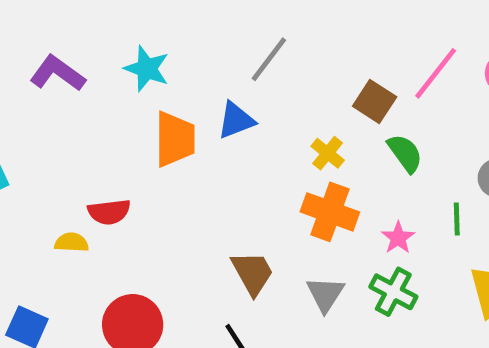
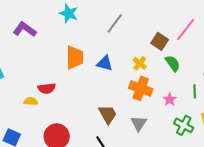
cyan star: (147, 69) -> (69, 13), moved
blue triangle: (236, 120) -> (105, 63), moved, turned 36
green cross: (393, 292) -> (184, 125), moved

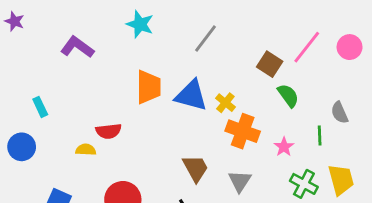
blue triangle: (105, 63) -> (191, 96), size x1.4
yellow cross: (140, 63) -> (225, 103), moved

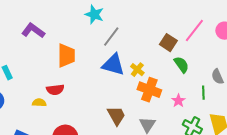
cyan star: (140, 24) -> (94, 15), moved
gray line: (206, 38) -> (111, 37), moved
orange trapezoid: (149, 87) -> (66, 56), moved

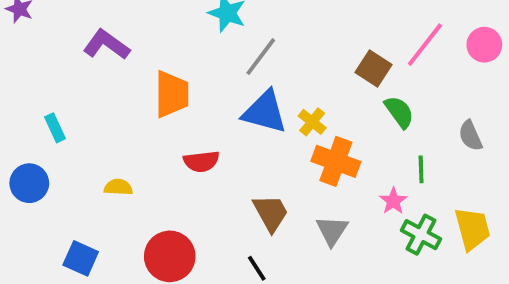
red semicircle: (55, 90) -> (201, 161), moved
green line: (203, 93) -> (421, 169), moved
pink star: (178, 101) -> (393, 201), moved

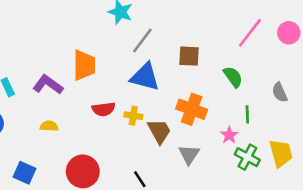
purple L-shape: (106, 45) -> (48, 85), moved
brown square: (374, 68) -> (189, 56), moved, turned -30
yellow cross: (312, 122) -> (133, 116), moved, turned -30
brown trapezoid: (271, 213) -> (159, 131), moved

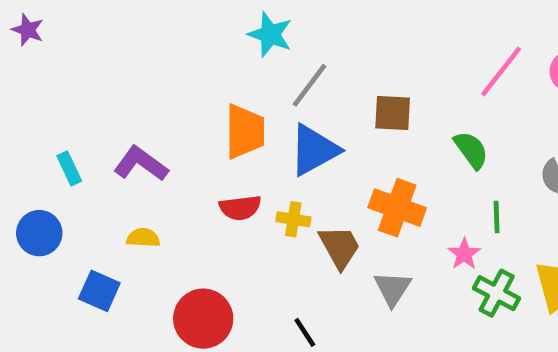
orange trapezoid: (84, 65) -> (245, 131), moved
blue triangle: (145, 77) -> (314, 150), turned -44
blue square: (24, 173) -> (99, 291), moved

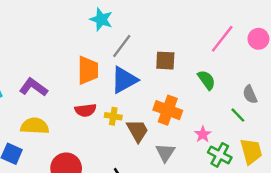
green line: (497, 217) -> (238, 115), moved, turned -42
yellow semicircle: (143, 238) -> (35, 126), size x1.6

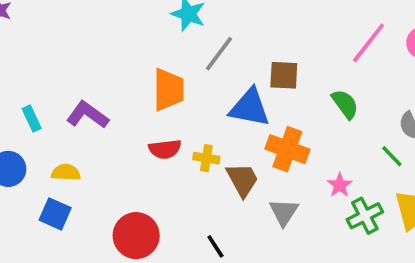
blue triangle: (124, 80) -> (250, 108), moved, turned 40
yellow semicircle: (35, 126) -> (66, 173), moved, size x0.7
green cross: (220, 155) -> (365, 216), turned 35

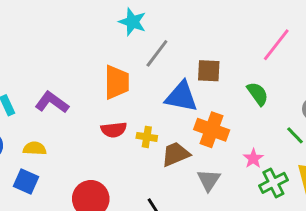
brown trapezoid: (242, 180) -> (176, 154), turned -84

